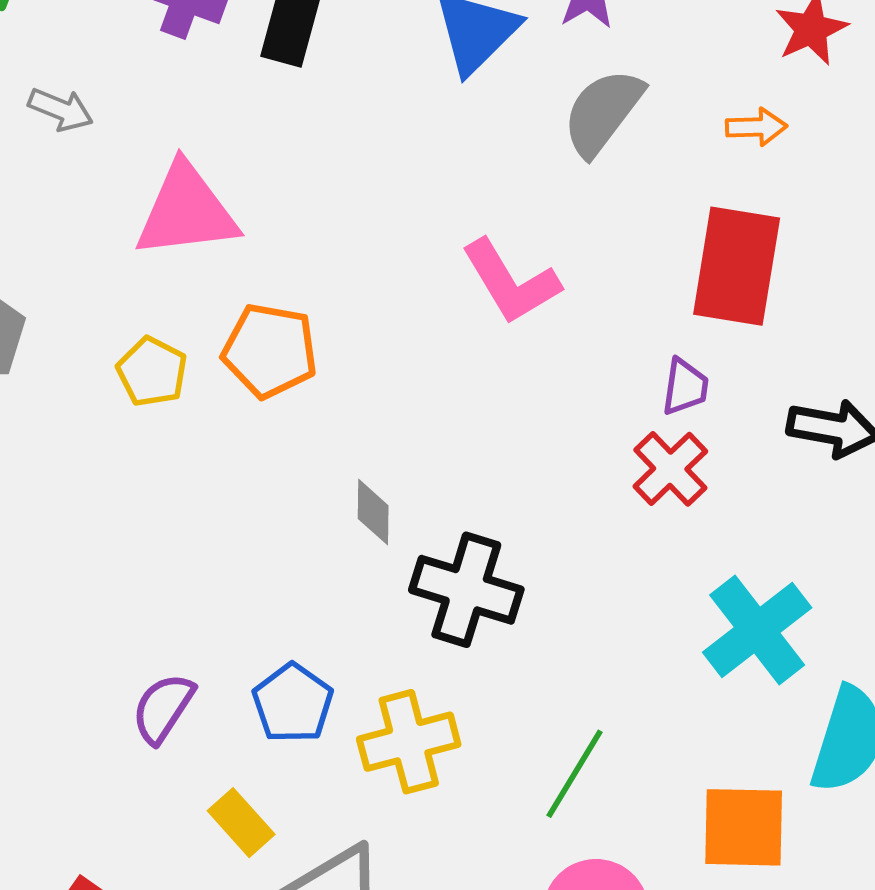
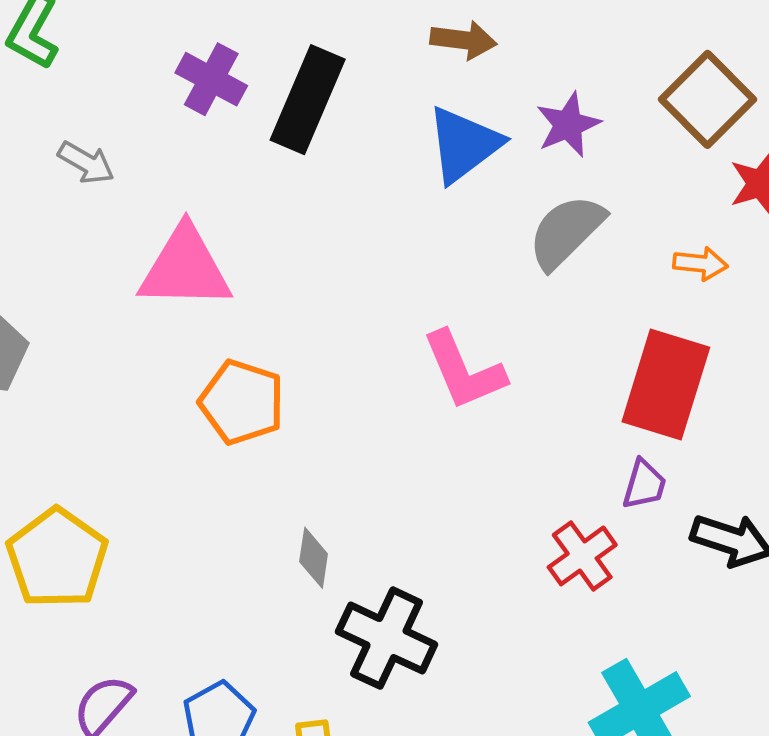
yellow pentagon: (152, 372) -> (57, 558), moved, size x1.6
purple trapezoid: (685, 387) -> (644, 484), moved

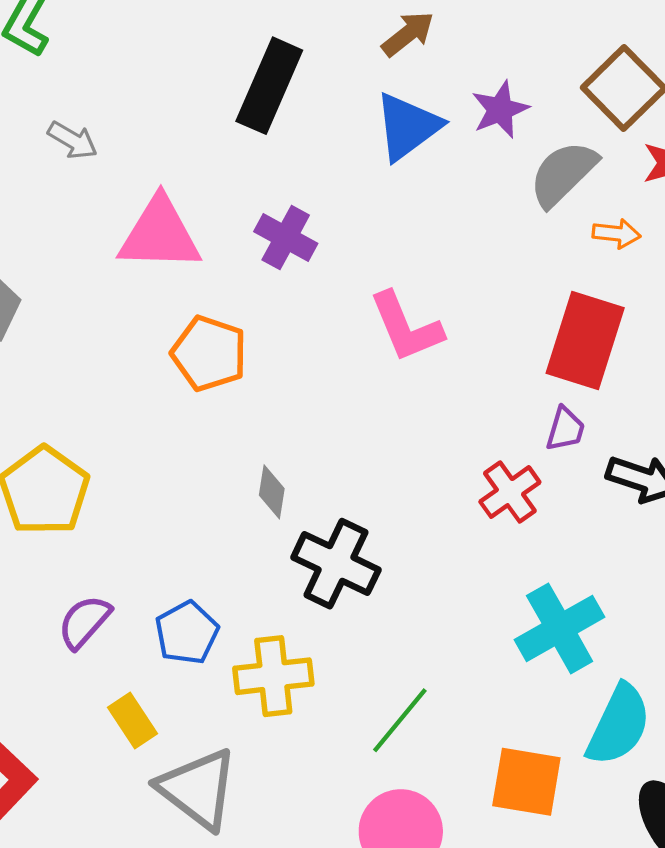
brown arrow: (463, 40) -> (408, 34), turned -46
purple cross: (211, 79) -> (286, 238), moved
gray semicircle: (566, 232) -> (563, 174), moved

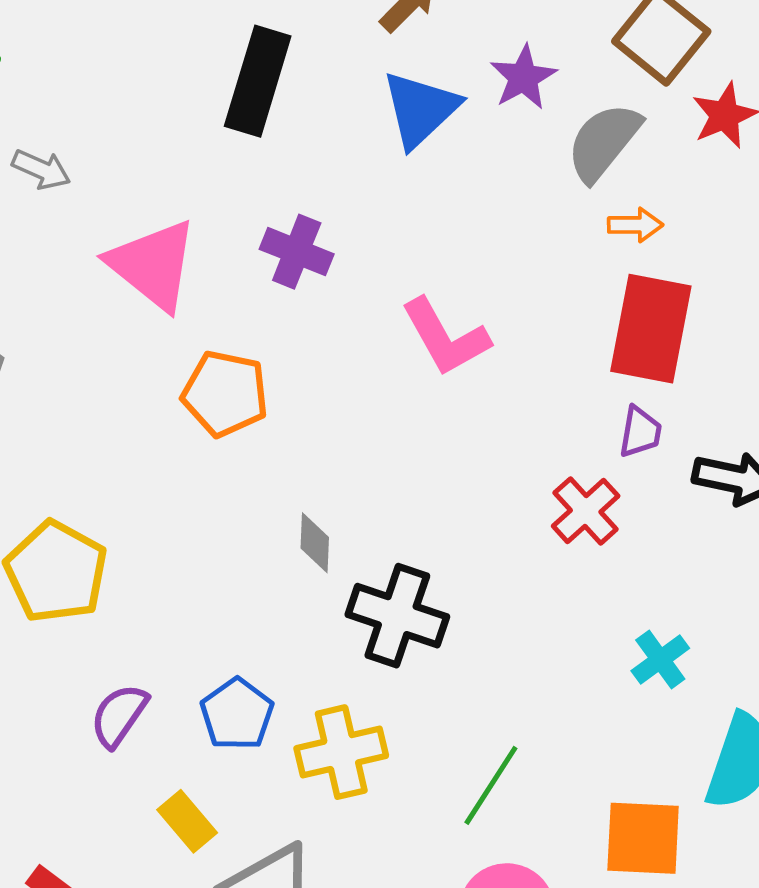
pink triangle: (160, 234) -> (153, 265), turned 44
orange arrow: (616, 234) -> (635, 225), moved
cyan cross: (560, 628) -> (660, 660), size x0.6

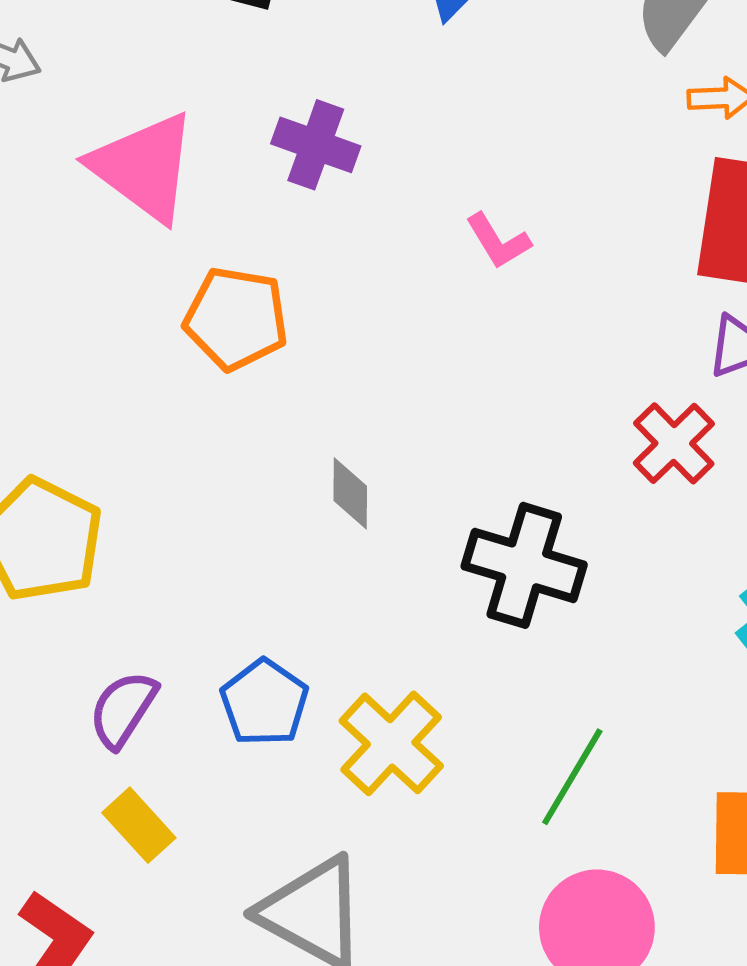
pink L-shape: (445, 337) -> (498, 241), size x0.6
black cross: (397, 616) -> (524, 565), moved
yellow cross: (341, 752) -> (391, 743), turned -32
yellow rectangle: (187, 821) -> (139, 825), moved

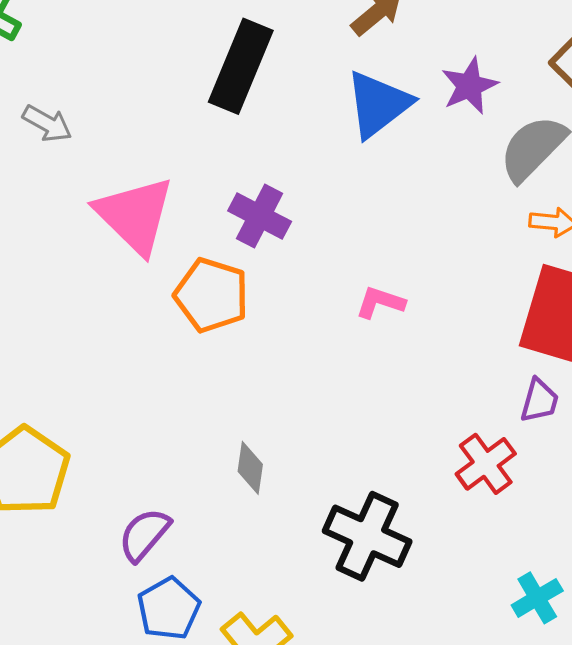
pink L-shape: (498, 241) -> (380, 302), turned 132
orange pentagon: (236, 318) -> (212, 295), moved
purple semicircle: (123, 709) -> (144, 535), moved

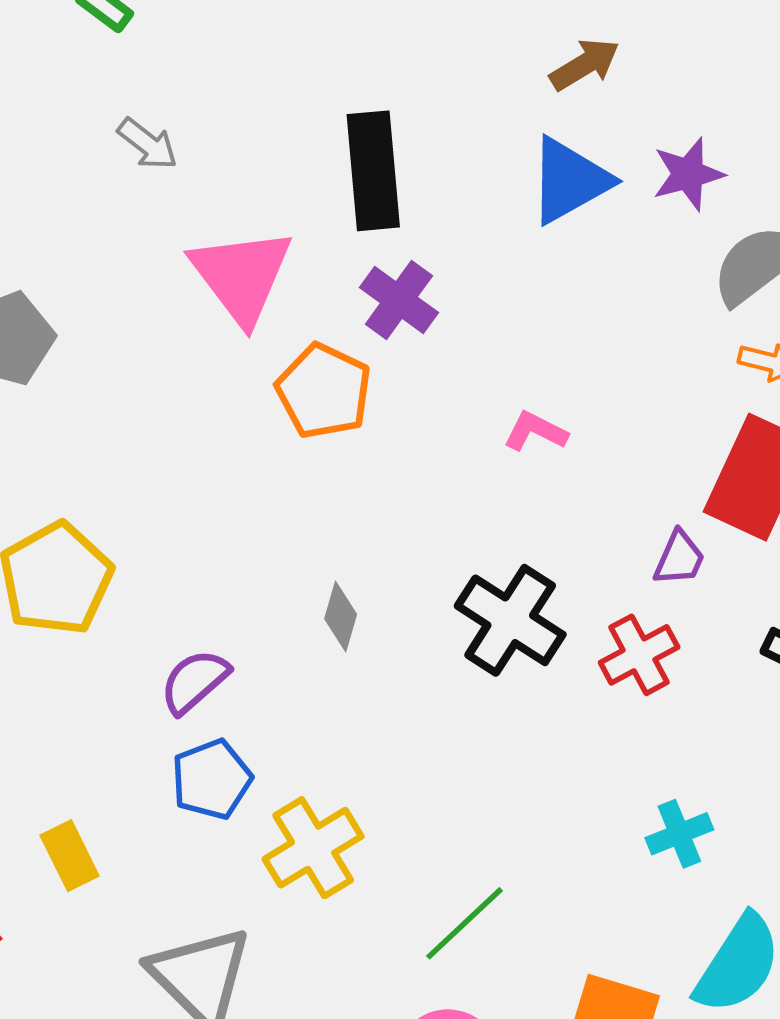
black rectangle: (241, 66) -> (373, 171), moved, turned -36
purple trapezoid: (539, 401) -> (679, 558), moved
black cross: (367, 536) -> (510, 620), moved

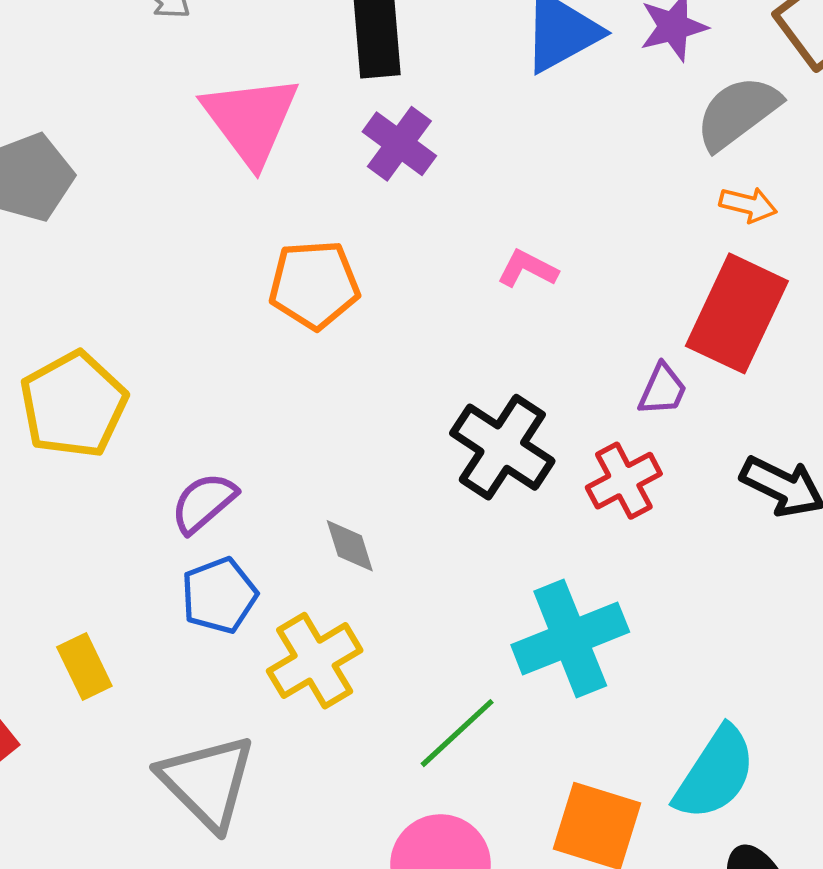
orange pentagon: (324, 391) -> (314, 285), moved, turned -30
gray diamond: (341, 617) -> (350, 546), moved, turned -34
cyan cross: (679, 834) -> (570, 638), moved, size x1.8

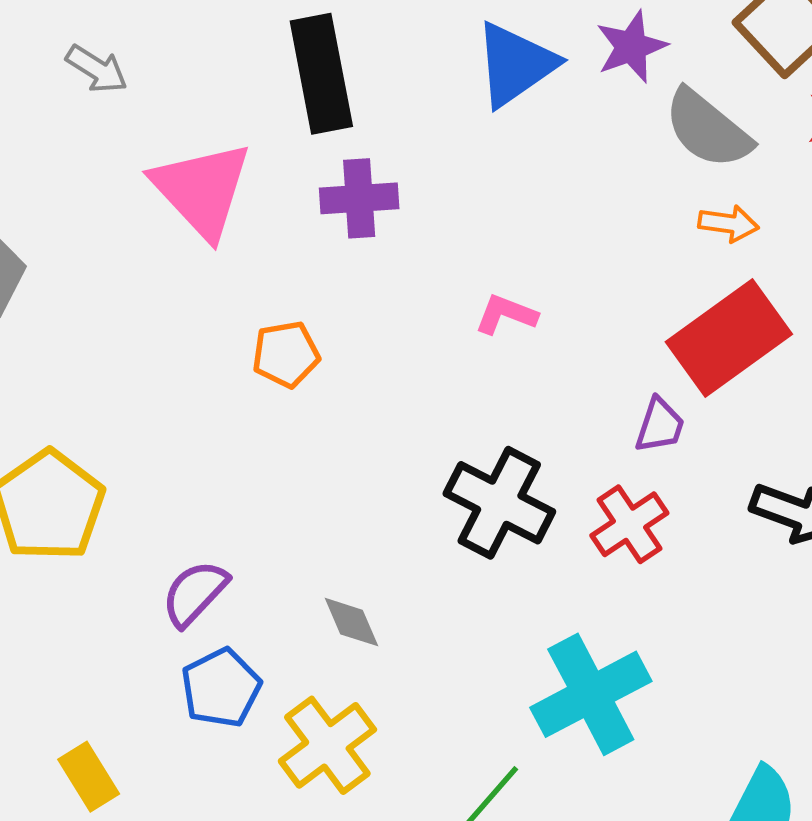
gray semicircle: (738, 113) -> (708, 129), turned -98
purple cross: (399, 144) -> (359, 198), turned -34
orange pentagon: (314, 285) -> (286, 354), size x0.7
red rectangle: (737, 313) -> (729, 338), turned 35

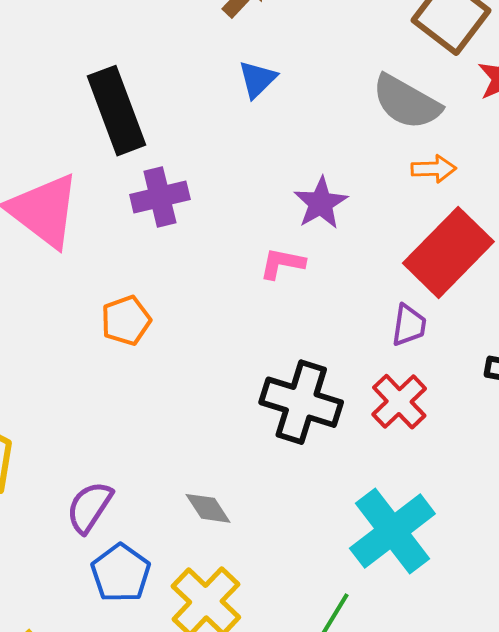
purple star: (631, 47) -> (321, 203), moved
blue triangle: (515, 64) -> (257, 79), size x0.6

